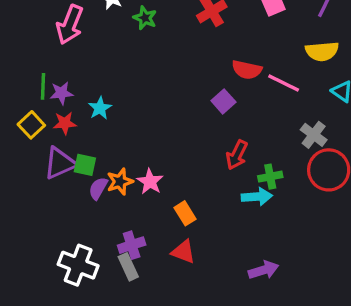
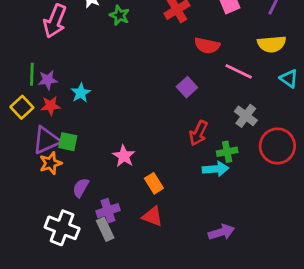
red semicircle: (247, 70) -> (207, 46), moved
gray cross: (314, 135) -> (246, 116), moved
orange star: (120, 182) -> (51, 163), moved
purple semicircle: (98, 188) -> (81, 188), moved

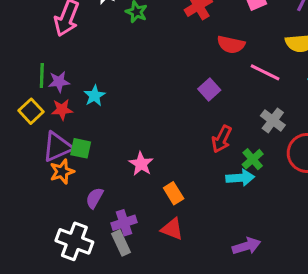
green cross: (227, 152) -> (253, 159), turned -30

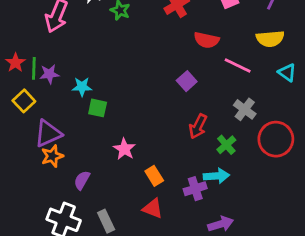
cyan star: (95, 96) -> (82, 87), turned 30
red star: (62, 110) -> (15, 63), moved, turned -30
green square: (81, 148) -> (98, 108), moved
cyan arrow: (240, 178) -> (216, 176), moved
purple cross: (124, 223) -> (195, 189), moved

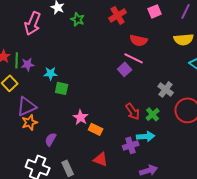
pink line: (238, 66) -> (134, 58), moved
red arrow: (198, 126) -> (133, 111), moved, turned -60
orange rectangle: (154, 176) -> (96, 129), moved, turned -32

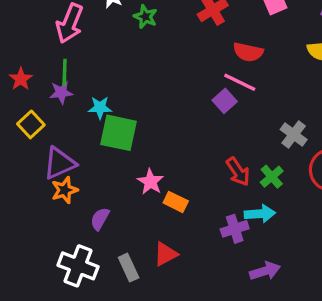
green line: (17, 60) -> (65, 72), moved
green square: (62, 88) -> (118, 133), size x1.6
red triangle: (101, 159) -> (166, 254), moved, turned -49

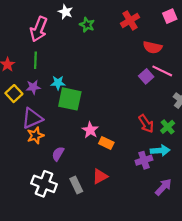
pink line: (240, 82) -> (162, 71), moved
purple star: (61, 92) -> (33, 87), moved
purple square: (225, 101) -> (146, 76), moved
purple arrow: (265, 271) -> (163, 187), turned -30

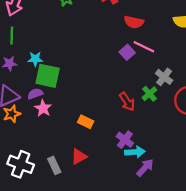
green cross: (168, 127) -> (149, 94), moved
pink star: (90, 130) -> (43, 108), moved
cyan arrow: (160, 151) -> (135, 152), moved
purple semicircle: (58, 154) -> (35, 94), moved, turned 40
purple cross: (144, 160) -> (125, 140), turned -35

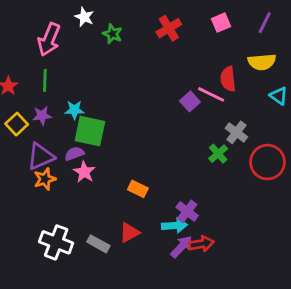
red semicircle: (134, 22) -> (228, 79), moved, turned 72
red arrow: (127, 102) -> (201, 244), moved, turned -66
cyan arrow: (135, 152) -> (174, 225), moved
gray rectangle: (54, 165) -> (98, 244), turned -36
purple arrow: (145, 168) -> (182, 247), moved

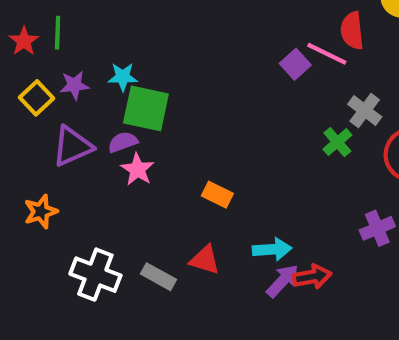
green line: (45, 80) -> (58, 33), moved
orange star: (45, 179) -> (41, 211), moved
purple cross: (187, 211) -> (377, 228), moved, turned 30
red triangle: (129, 233) -> (205, 260), turned 45

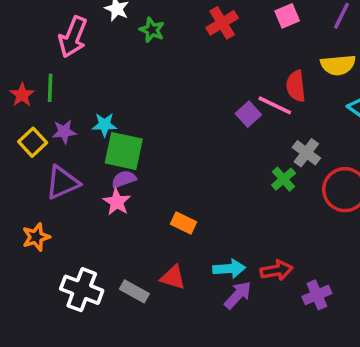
purple semicircle: (123, 142) -> (124, 179), moved
purple cross: (377, 228) -> (317, 295), moved
red arrow: (312, 277) -> (277, 270), moved

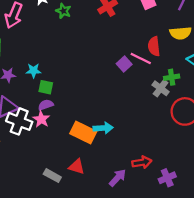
green square: (124, 151) -> (46, 87), size x0.6
green cross: (284, 179) -> (172, 77), moved, turned 32
orange rectangle: (183, 223) -> (83, 132), size x1.6
cyan arrow: (229, 269) -> (103, 128), moved
white cross: (82, 290) -> (19, 121), moved

